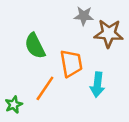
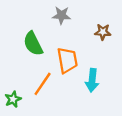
gray star: (84, 16) -> (61, 15), moved
brown star: (109, 33) -> (103, 32), size x0.6

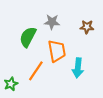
gray star: (61, 15) -> (52, 22), moved
green semicircle: (33, 44) -> (28, 37), turned 55

